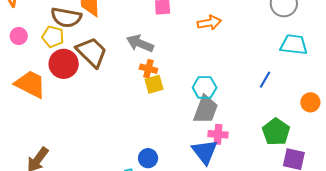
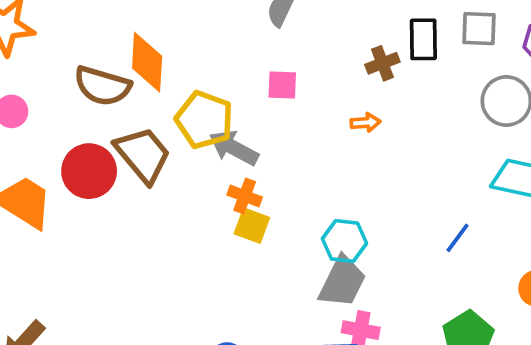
orange arrow: (209, 23) -> (365, 123), size x0.7
yellow pentagon: (53, 37) -> (204, 120), moved, size x1.4
yellow square: (154, 84) -> (252, 226), turned 30

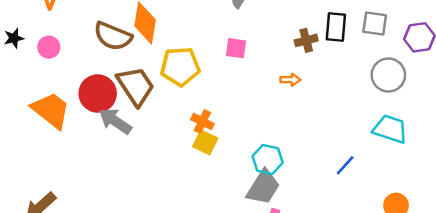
yellow pentagon: (204, 120) -> (180, 67), turned -30
gray arrow: (234, 148) -> (115, 121), moved

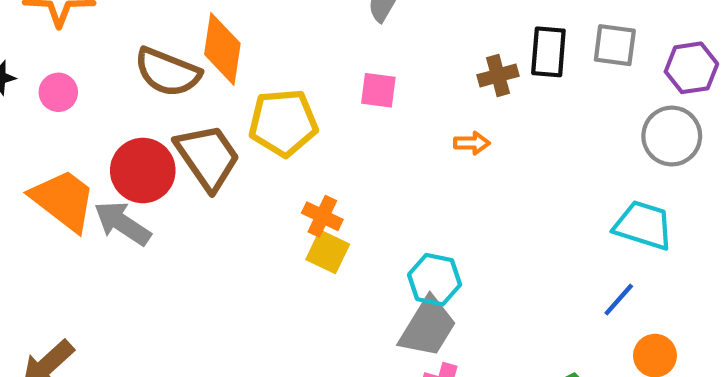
gray circle: (388, 75) -> (672, 136), moved
gray arrow: (115, 121) -> (122, 223), moved
blue line: (345, 165) -> (619, 300), moved

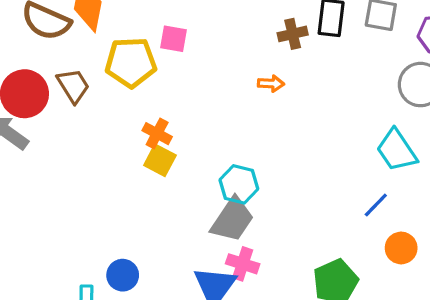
pink square: (378, 90) -> (174, 39), moved
brown trapezoid: (208, 157) -> (73, 86), size x0.7
cyan trapezoid: (643, 225) -> (397, 150), turned -144

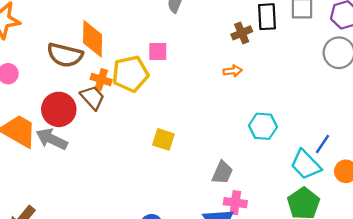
orange cross: (157, 134) -> (101, 80), moved
cyan trapezoid: (397, 150) -> (306, 165), moved
cyan hexagon: (239, 184) -> (263, 126), moved
gray trapezoid: (232, 220) -> (222, 173), size x0.7

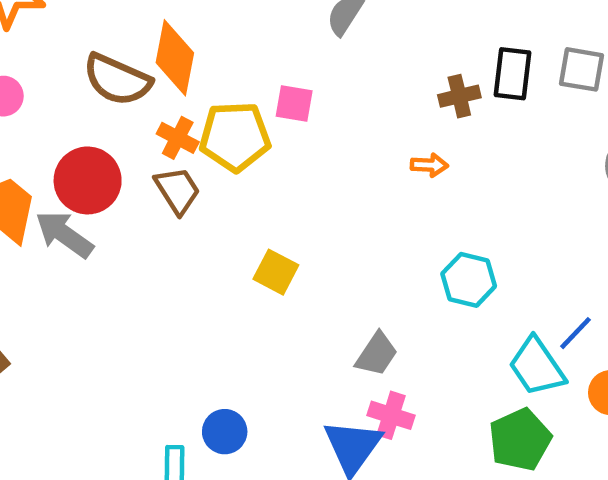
brown trapezoid: (92, 98) -> (177, 190), moved

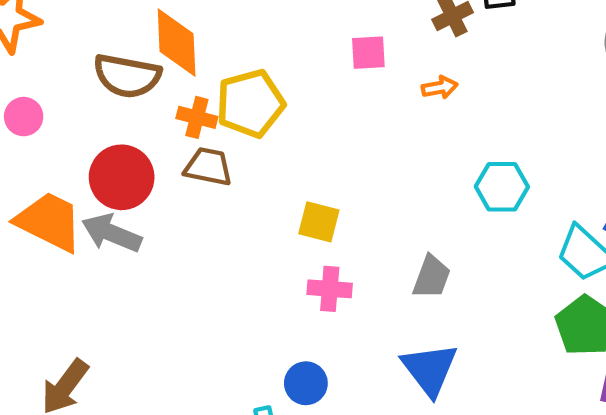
pink square: (294, 104) -> (368, 53), moved
brown trapezoid: (177, 190) -> (208, 167), turned -33
pink cross: (391, 415) -> (330, 289), moved

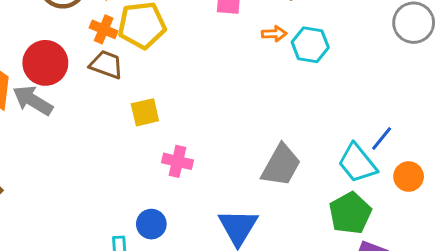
cyan hexagon: (502, 187) -> (310, 45), moved
yellow square: (319, 222) -> (145, 112), moved, turned -36
gray trapezoid: (432, 277) -> (281, 165), moved, size x1.4

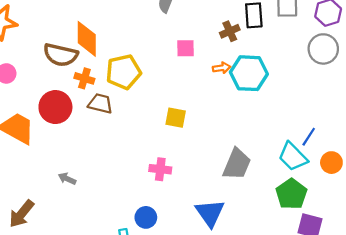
orange cross: (104, 29) -> (84, 78), moved
cyan hexagon: (310, 45) -> (249, 73), size x1.4
gray arrow: (33, 100) -> (67, 179), moved, size x0.6
yellow square: (145, 112) -> (176, 118), moved, turned 30

